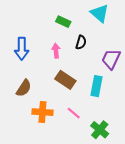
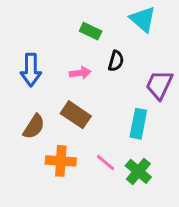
pink arrow: (56, 51) -> (80, 73), turned 88
brown rectangle: (65, 80) -> (76, 115), moved
green cross: (100, 130) -> (138, 171), moved

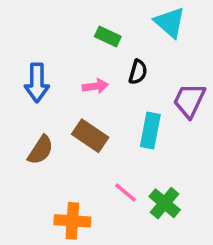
cyan rectangle: (138, 124) -> (150, 130), moved
orange cross: (61, 161) -> (72, 221), moved

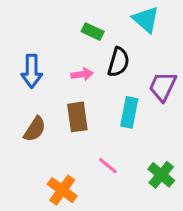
black semicircle: (138, 72) -> (119, 62), size x1.4
brown rectangle: (90, 136) -> (77, 117), turned 48
green cross: (165, 203) -> (161, 175), moved
orange cross: (72, 221) -> (62, 190), turned 32

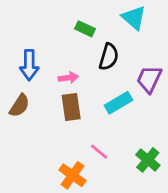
pink arrow: (82, 74) -> (68, 78), moved
cyan rectangle: (129, 112) -> (119, 103), turned 48
brown semicircle: (35, 129) -> (19, 106), moved
orange cross: (62, 190) -> (72, 175), moved

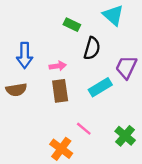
brown semicircle: (19, 106) -> (16, 90), turned 48

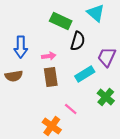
green rectangle: (72, 25) -> (61, 21), size x1.5
green cross: (125, 136) -> (106, 97), moved

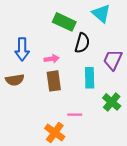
cyan rectangle: (85, 74) -> (90, 78), turned -60
pink line: (71, 109) -> (75, 115), turned -40

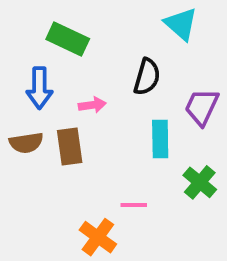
green rectangle: (64, 22) -> (68, 39), moved
brown rectangle: (54, 81) -> (70, 147), moved

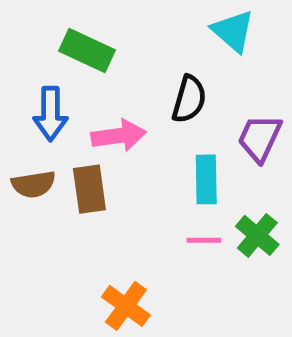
pink arrow: (92, 105) -> (119, 136), size x1.5
pink line: (134, 205) -> (204, 240), moved

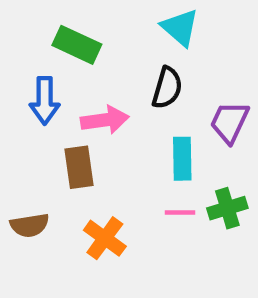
cyan triangle: (233, 31) -> (180, 28), moved
brown semicircle: (33, 184) -> (30, 225), moved
green cross: (257, 235) -> (227, 208), turned 33
orange cross: (126, 306) -> (105, 238), moved

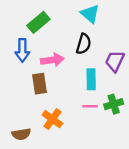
green rectangle: (77, 45) -> (38, 22), turned -65
brown semicircle: (30, 225) -> (21, 134), moved

